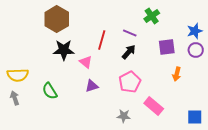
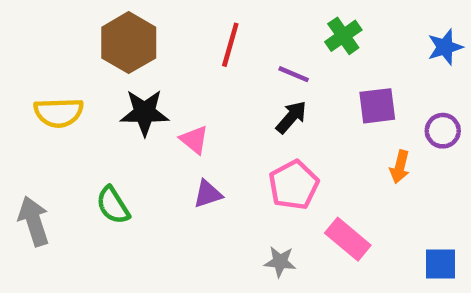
blue star: (195, 31) -> (445, 47), moved
red line: (102, 40) -> (230, 45), moved
purple circle: (196, 50) -> (443, 131), moved
yellow semicircle: (18, 75) -> (59, 113), moved
gray arrow: (15, 98) -> (34, 221), size x1.5

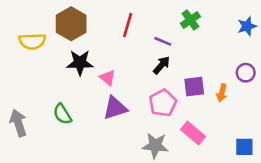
purple square: (377, 106) -> (194, 87), moved
yellow semicircle: (59, 113) -> (32, 41), moved
purple triangle: (208, 194) -> (115, 108), size x1.5
gray star: (280, 262) -> (155, 146), size x1.5

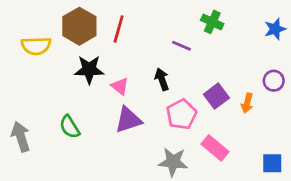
green cross: (190, 20) -> (212, 22), turned -30
red line: (128, 25) -> (119, 29), moved
black arrow: (162, 65) -> (162, 79), moved, turned -60
purple square: (194, 87) -> (216, 96), turned -30

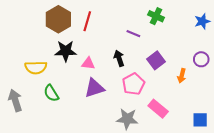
yellow semicircle: (36, 46) -> (36, 68), moved
pink triangle: (120, 86) -> (88, 63), turned -32
purple square: (216, 96) -> (156, 60), moved

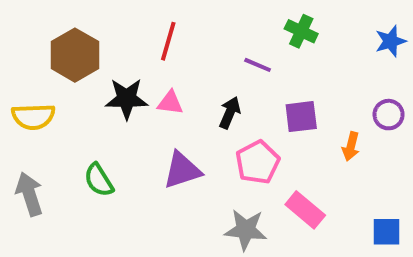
brown hexagon: (58, 19) -> (75, 55), moved
black arrow: (119, 58) -> (230, 113), turned 42
purple square: (156, 60) -> (301, 117), turned 30
pink triangle: (88, 63) -> (170, 103), moved
yellow semicircle: (36, 68) -> (33, 117), moved

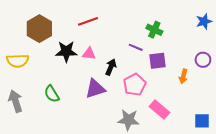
green cross: (301, 31) -> (154, 30), moved
red line: (168, 41) -> (88, 21), turned 54
purple line: (258, 65) -> (136, 47), moved
black arrow: (230, 113) -> (111, 67), moved

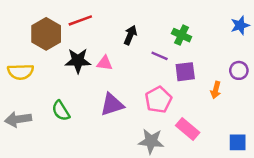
red line: (88, 21) -> (80, 20), moved
black arrow: (111, 67) -> (130, 35), moved
gray arrow: (16, 101) -> (18, 119), turned -80

